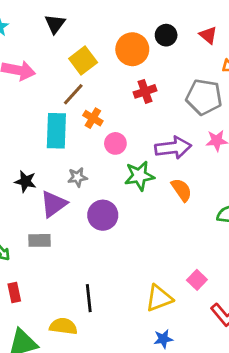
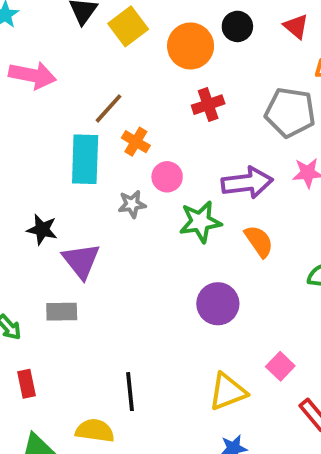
yellow square: (83, 60) -> (128, 26), moved
gray star: (77, 177) -> (132, 204), moved
purple triangle: (54, 204) -> (81, 261), turned -32
purple circle: (103, 215) -> (218, 304), moved

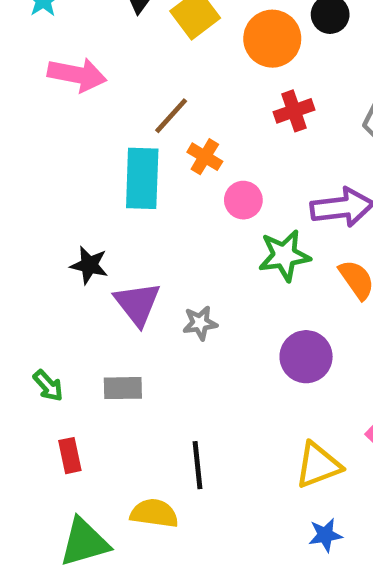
gray star: (132, 204) -> (200, 323), moved
gray rectangle: (62, 312) -> (123, 388), moved

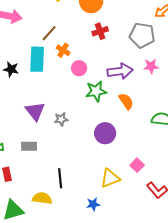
black star: (89, 265) -> (11, 69), moved
blue star: (325, 535) -> (93, 204), moved

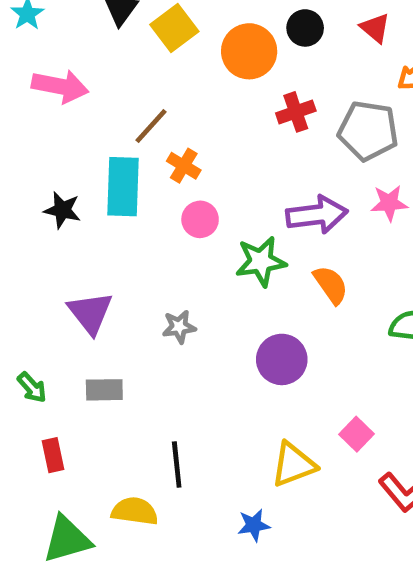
red cross: (100, 31) -> (296, 112), moved
pink circle: (79, 68) -> (200, 219), moved
purple triangle: (35, 111) -> (90, 313), moved

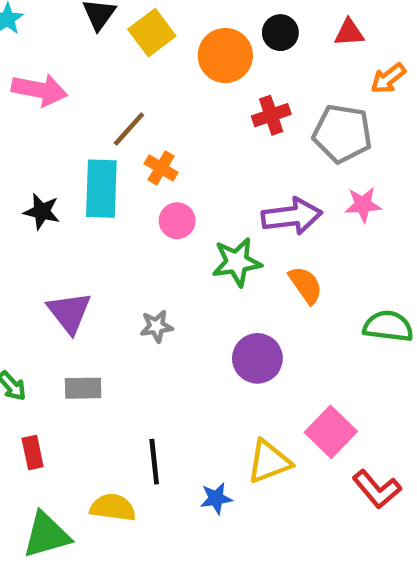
red triangle: (375, 28) -> (349, 33), turned -44
pink square: (356, 434) -> (331, 432), size x1.5
blue star: (254, 525) -> (216, 498), moved

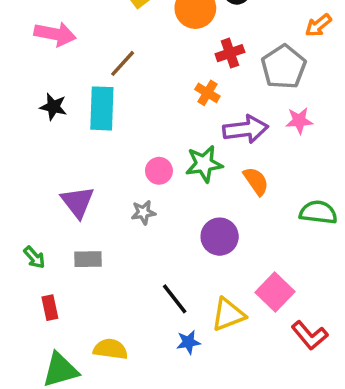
gray pentagon: (342, 134) -> (284, 67), turned 30
orange cross: (161, 168) -> (207, 93), moved
black star: (42, 212) -> (53, 107), moved
pink circle: (177, 221) -> (159, 171), moved
black line: (154, 462) -> (175, 299), moved, turned -32

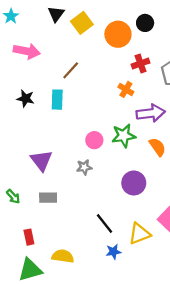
cyan rectangle: (102, 108) -> (57, 100), size x0.7
red rectangle: (50, 308) -> (29, 237), moved

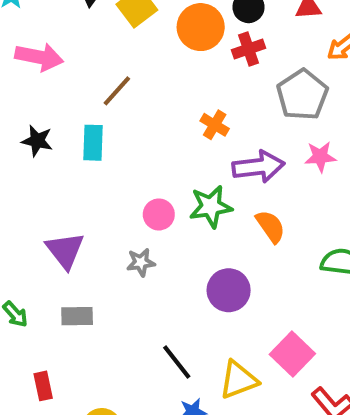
red cross: (141, 64) -> (249, 49), moved

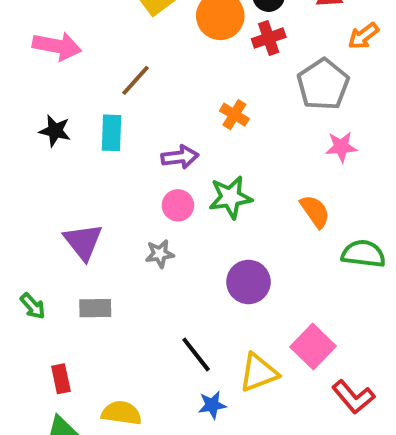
purple arrow: (258, 167) -> (180, 157), moved, size x0.7
orange semicircle: (270, 226) -> (315, 211), moved

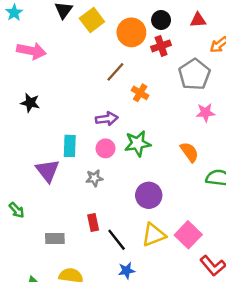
brown line: (136, 80) -> (115, 72), moved
cyan rectangle: (111, 133) -> (70, 146), moved
gray rectangle: (95, 308) -> (55, 239), moved
yellow triangle: (259, 373) -> (154, 235), moved
red rectangle: (61, 379) -> (93, 222), moved

